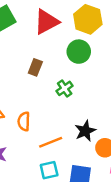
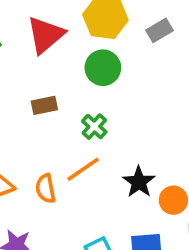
brown rectangle: (35, 67) -> (44, 105), turned 70
orange line: (51, 142) -> (83, 169), moved

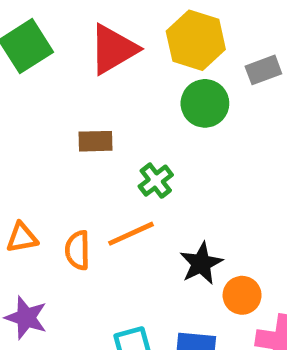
green circle: (103, 68) -> (205, 103), moved

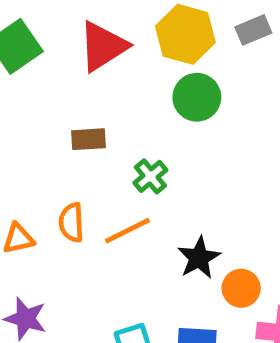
gray rectangle: (263, 70) -> (253, 30), moved
orange semicircle: (78, 250) -> (71, 222), moved

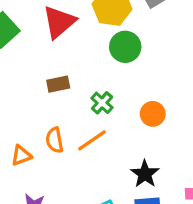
black star: (199, 258) -> (145, 174), moved
orange circle: (241, 288) -> (153, 114), moved

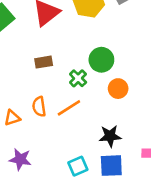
green circle: (125, 47) -> (101, 60), moved
black star: (145, 174) -> (110, 136), turned 30

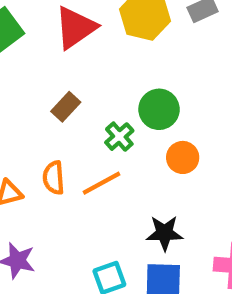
brown rectangle: (44, 62) -> (66, 107), turned -42

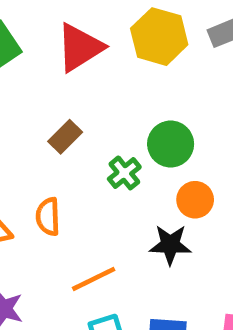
orange line: (102, 183) -> (94, 279), moved
black star: (165, 233) -> (170, 245), moved

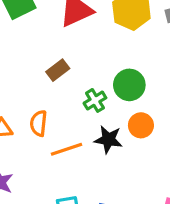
black star: (170, 245) -> (108, 139), moved
orange line: (94, 279) -> (66, 149), moved

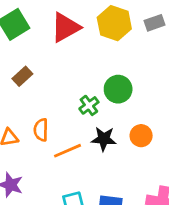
brown rectangle: (58, 70) -> (22, 76), moved
orange circle: (141, 125) -> (141, 136), moved

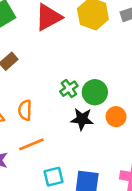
green circle: (118, 89) -> (95, 92), moved
orange line: (68, 151) -> (31, 144), moved

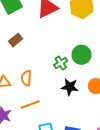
green circle: (95, 92) -> (82, 55), moved

